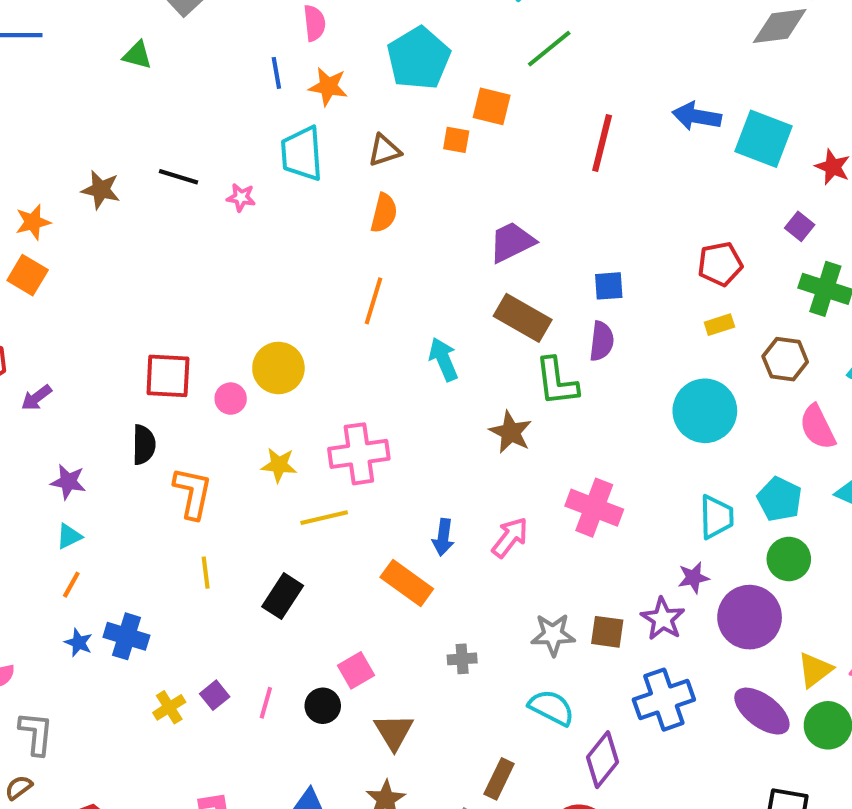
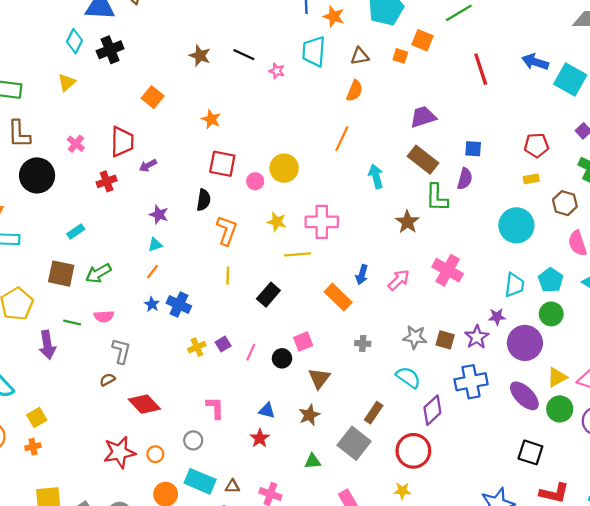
red line: (602, 143) -> (481, 69), turned -40
orange star: (33, 222) -> (211, 119), moved, turned 30

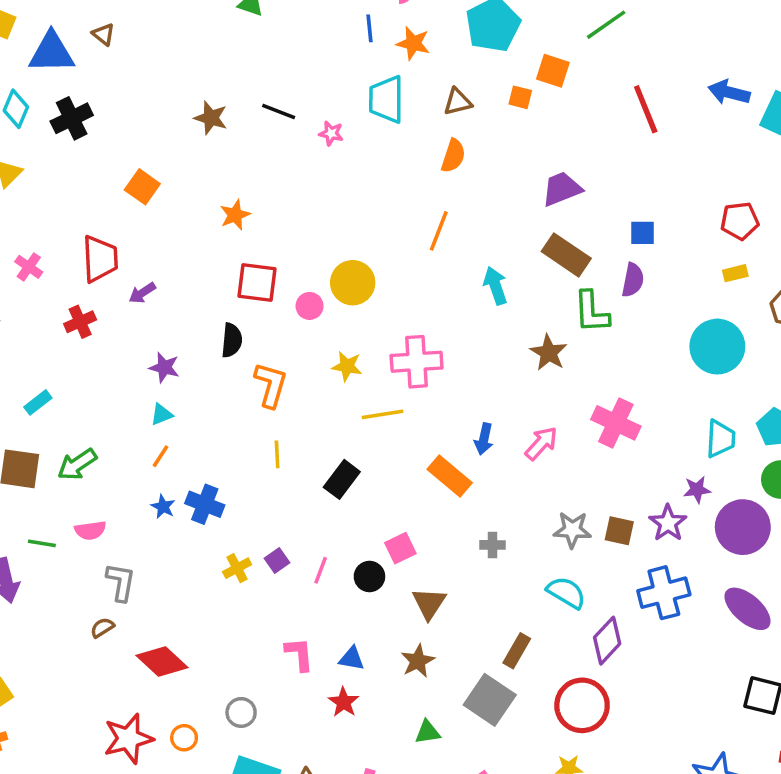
orange star: (211, 119) -> (235, 215), turned 30
pink L-shape: (215, 408) -> (299, 654), moved

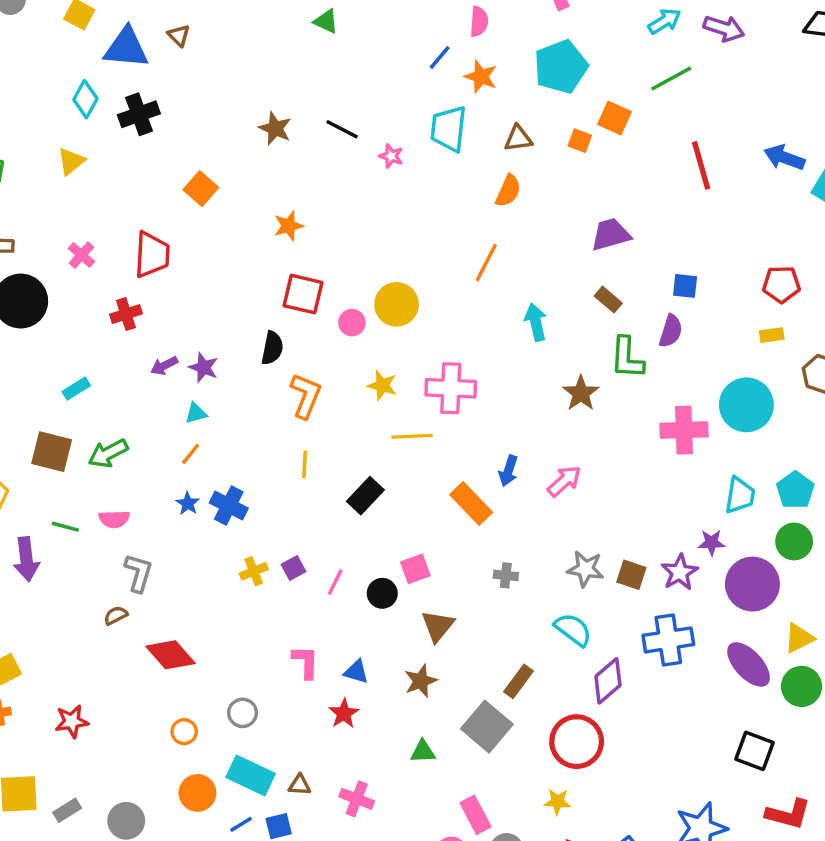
blue line: (370, 28) -> (440, 57), turned 40
brown rectangle: (566, 255) -> (608, 300), size x0.6
purple arrow: (142, 293) -> (164, 366), moved
pink cross: (616, 423) -> (684, 430), moved, turned -33
red star: (128, 739) -> (72, 721), moved, size x0.7

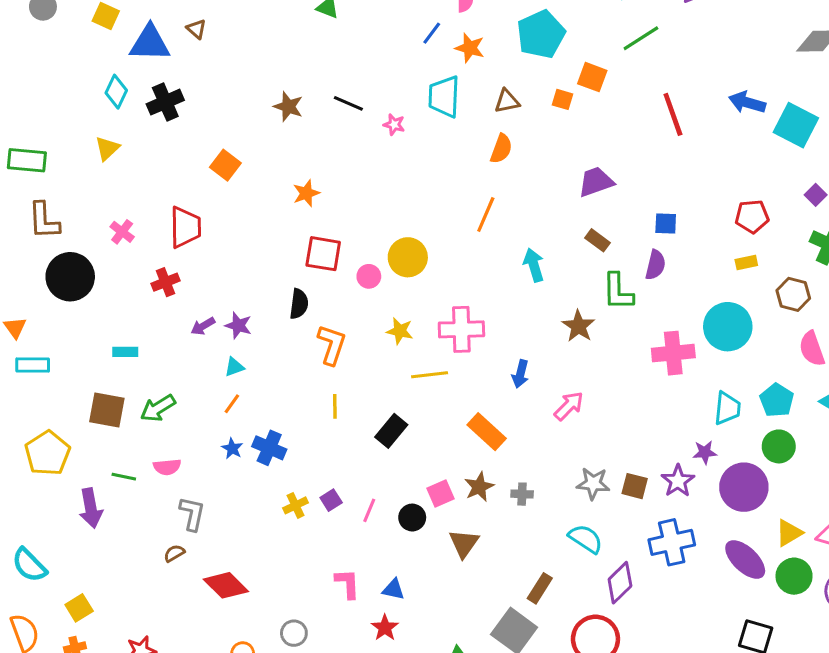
cyan rectangle: (76, 389) -> (125, 352), turned 35
blue arrow: (508, 471) -> (520, 374), moved
brown star: (421, 681) -> (479, 487), moved

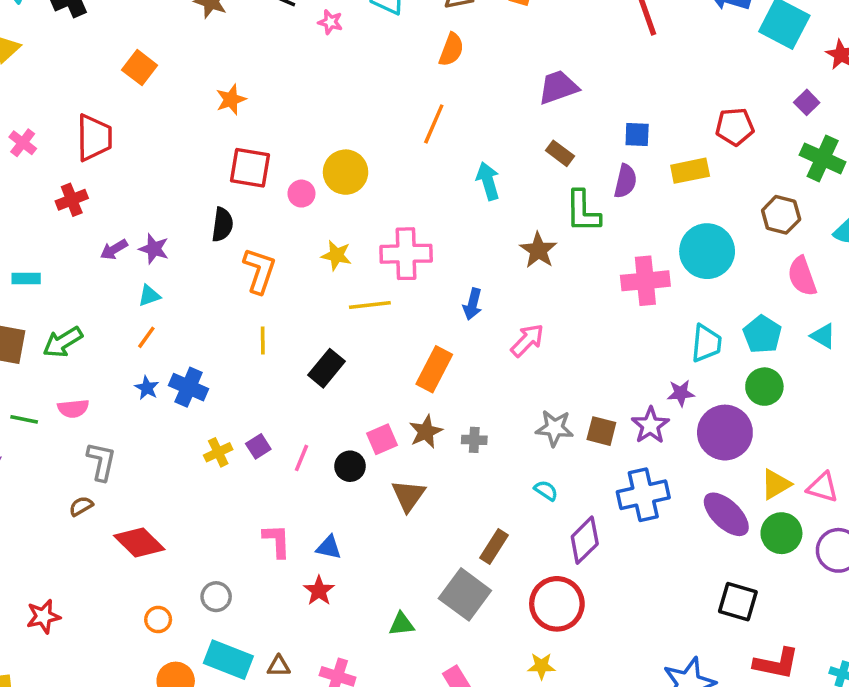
yellow rectangle: (746, 262) -> (690, 171), moved, size x1.5
orange rectangle: (487, 432) -> (434, 369), turned 75
cyan semicircle: (586, 539) -> (546, 490), size x0.6

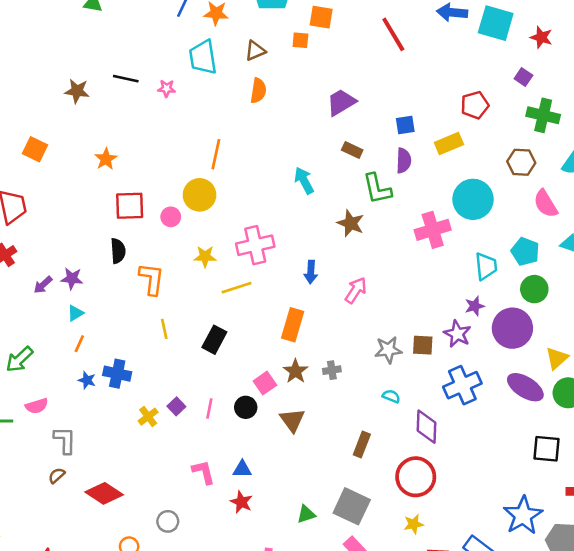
orange line: (434, 124) -> (216, 154), moved
purple diamond: (585, 540) -> (427, 427), turned -32
gray square: (465, 594) -> (352, 506), moved

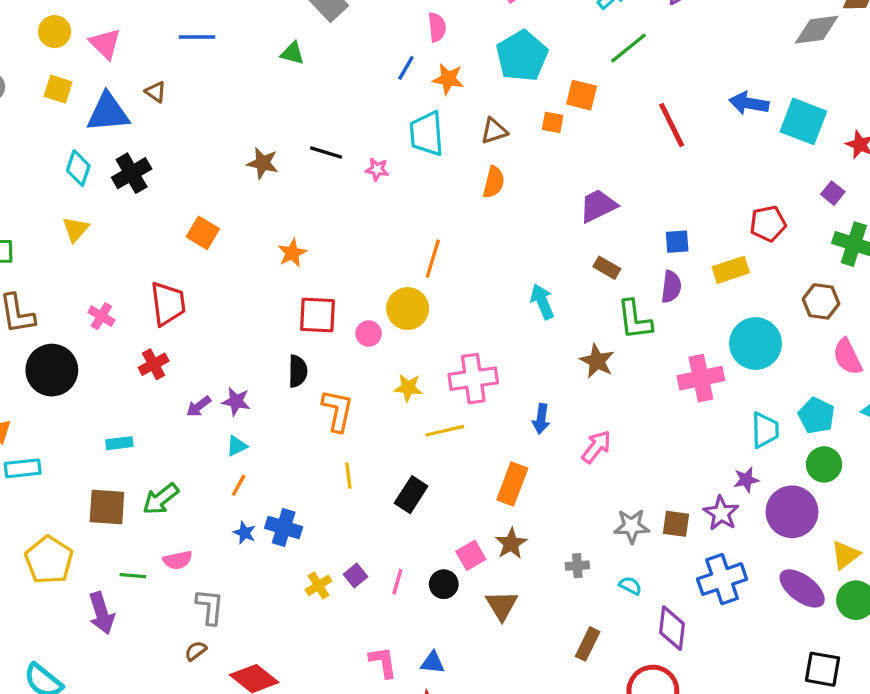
gray cross: (332, 370) -> (577, 566), moved

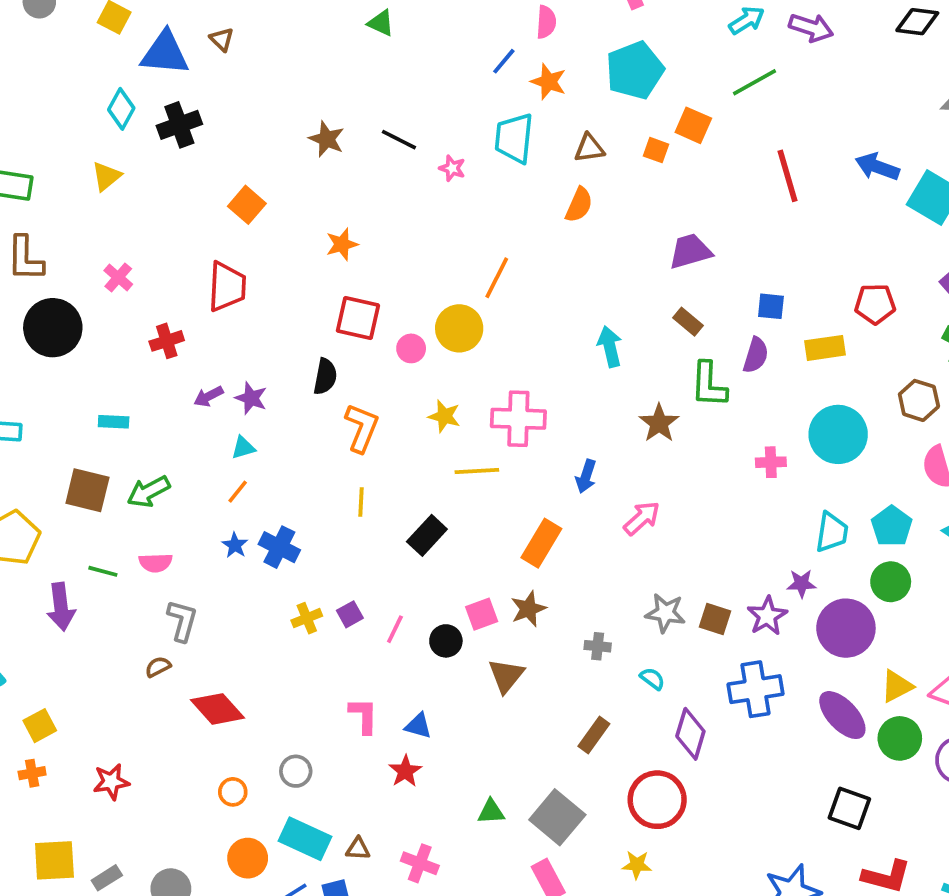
red trapezoid: (168, 304) -> (227, 287), moved
pink cross: (701, 378) -> (771, 462), size x0.6

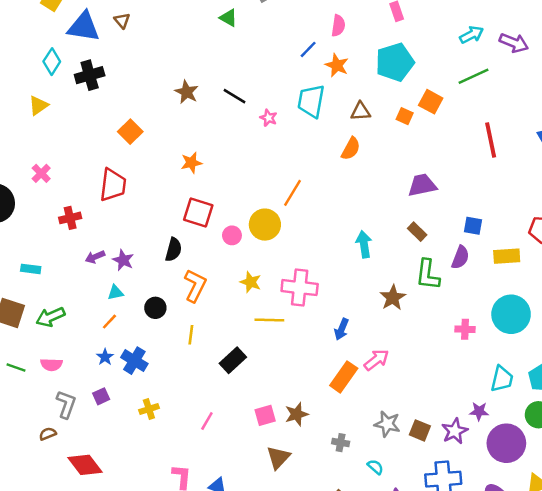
orange rectangle: (541, 543) -> (344, 377), moved
purple square: (350, 614) -> (101, 396), moved
black circle: (446, 641) -> (155, 308), moved

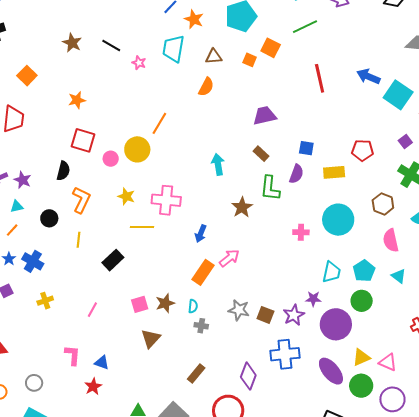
cyan semicircle: (375, 467) -> (193, 306), moved, turned 56

